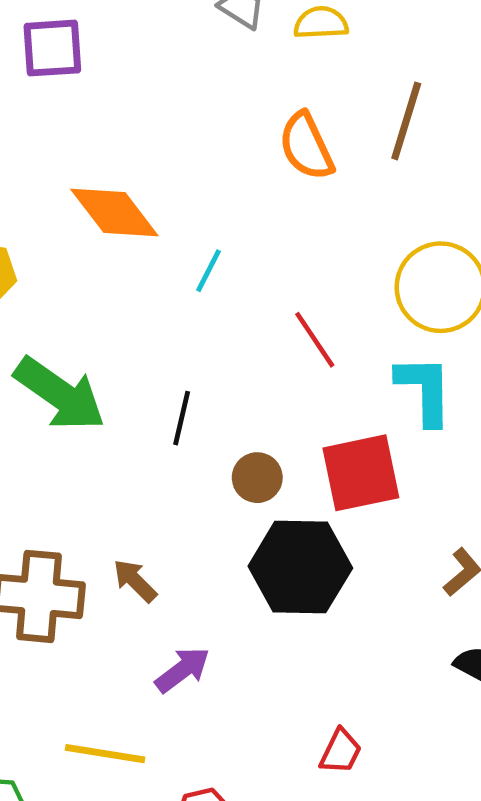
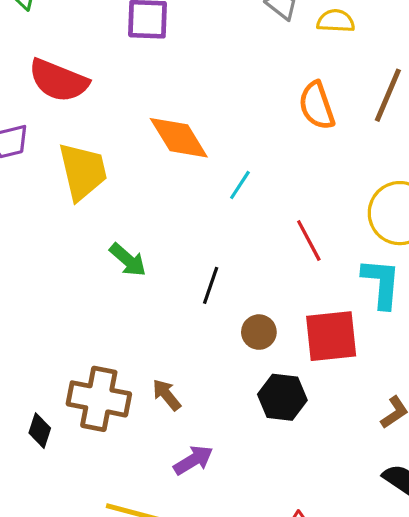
green arrow: (60, 394) -> (128, 260), size x0.6
black hexagon: (300, 567) -> (282, 397), size x0.7

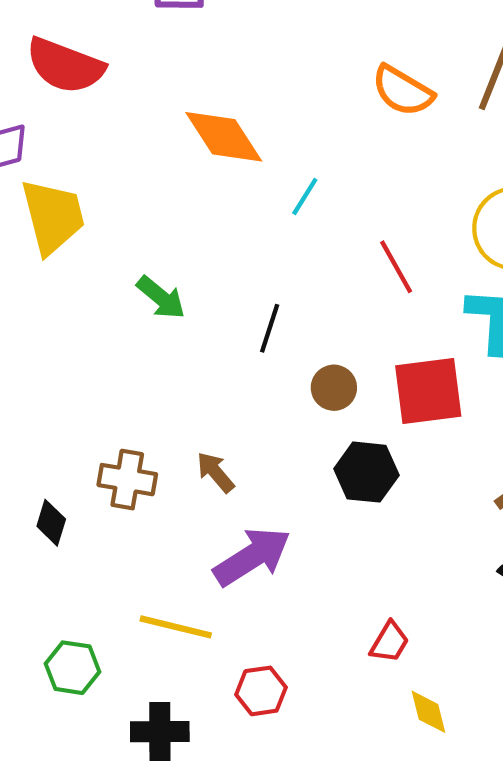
orange semicircle: (317, 106) -> (403, 91), turned -39
yellow trapezoid: (83, 171) -> (53, 217), moved
brown cross: (99, 399) -> (127, 480), size x0.7
purple arrow: (193, 460) -> (252, 557), size x1.5

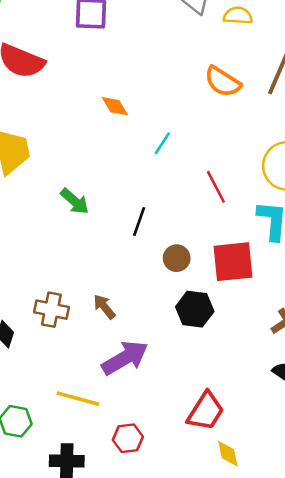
orange diamond: (224, 137) -> (115, 106), size x0.6
red trapezoid: (390, 642) -> (206, 411), size x1.6

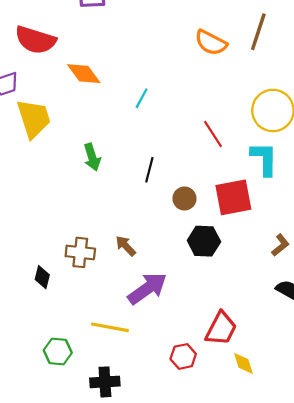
orange diamond: (115, 106) -> (84, 74), moved, size x1.4
cyan line: (162, 143) -> (142, 98), moved
green arrow: (75, 201) -> (92, 157), turned 36
red hexagon: (128, 438) -> (183, 356), moved

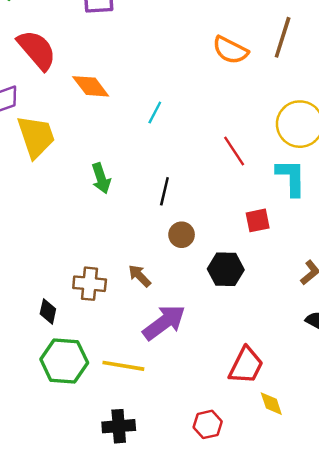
red semicircle: (35, 40) -> (37, 50), turned -147
red square: (233, 197) -> (258, 220), size x0.6
brown circle: (184, 199) -> (182, 235), moved
green hexagon: (58, 352) -> (64, 361), moved, size x1.5
red hexagon: (183, 356) -> (208, 424), moved

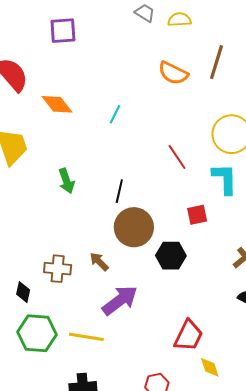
cyan line: (155, 112) -> (115, 114), moved
brown circle: (182, 235) -> (134, 227), size x1.8

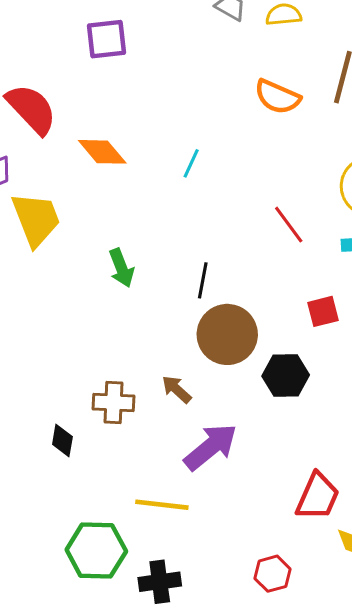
green hexagon: (37, 333) -> (96, 550), moved

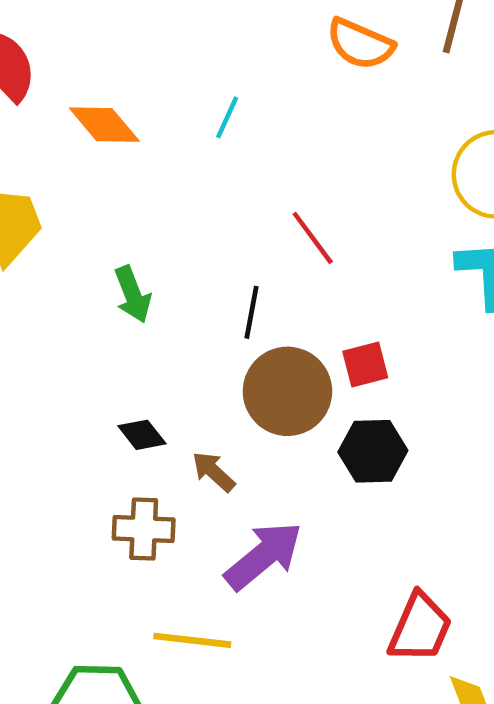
cyan line: (191, 163) -> (227, 117), moved
red line: (289, 225) -> (313, 238), moved
red square: (323, 311) -> (365, 364), moved
brown cross: (113, 403) -> (144, 529), moved
black diamond: (62, 441) -> (142, 435), moved, turned -48

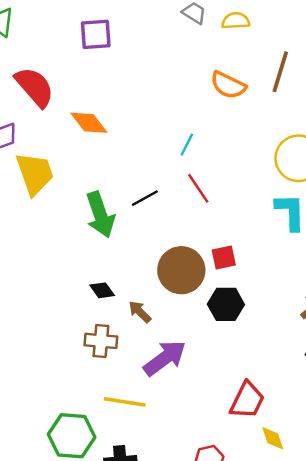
cyan line: (227, 117) -> (187, 145), moved
green arrow: (133, 294) -> (100, 215), size x1.5
black line: (252, 312) -> (145, 198), moved, turned 48

